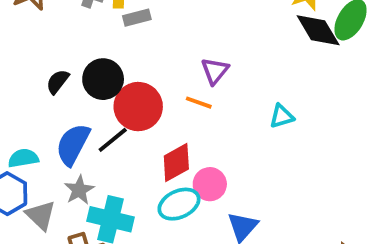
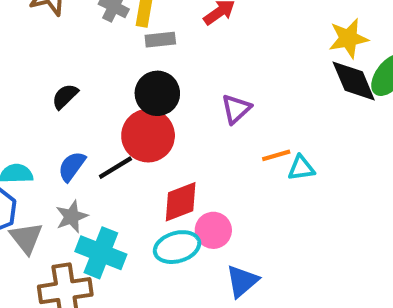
black circle: (103, 79) -> (157, 93), moved
orange line: (199, 103) -> (276, 155), moved, turned -44
blue semicircle: (73, 144) -> (72, 166), size x0.7

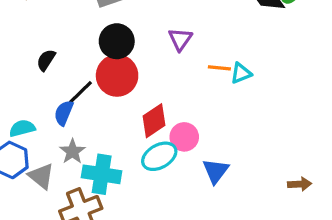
orange line: (276, 155) -> (219, 68), turned 35
black line: (115, 168) -> (80, 92), moved

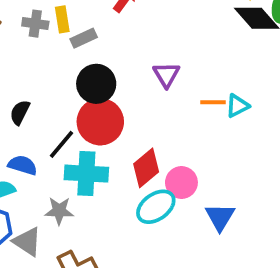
blue semicircle: (64, 113) -> (23, 165), moved, turned 90
gray star: (72, 151) -> (59, 211), turned -30
cyan cross: (102, 174) -> (86, 174), moved

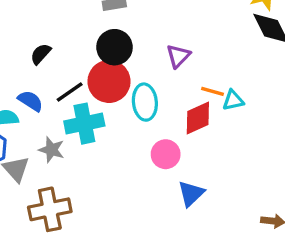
red diamond: (146, 168) -> (198, 118), moved
cyan cross: (86, 174) -> (84, 124), turned -30
cyan ellipse: (156, 207) -> (145, 102), moved, turned -76

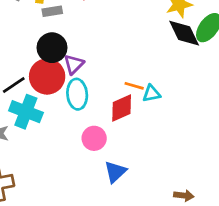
purple triangle: (178, 56) -> (74, 64), moved
cyan cross: (84, 124) -> (26, 112), turned 32

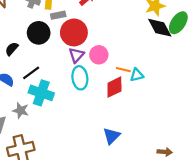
black circle: (52, 48) -> (39, 33), moved
red circle: (47, 76) -> (74, 32), moved
pink circle: (94, 138) -> (99, 55), moved

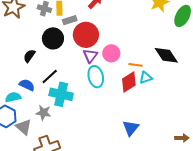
black diamond: (160, 28) -> (166, 55), moved
cyan triangle: (137, 75) -> (146, 78), moved

